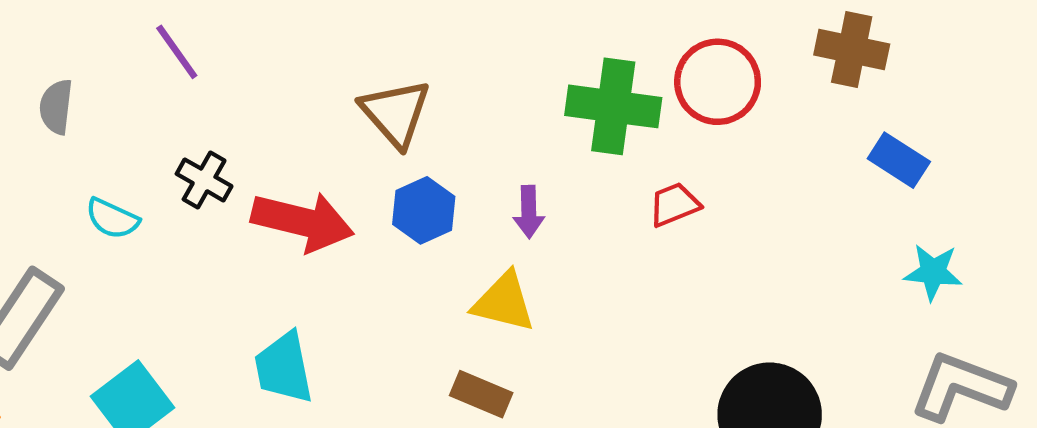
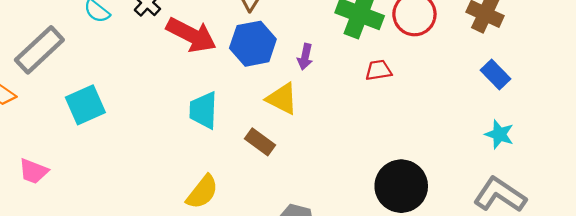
blue hexagon: (424, 210) -> (253, 44), size x1.4
cyan trapezoid: (284, 368) -> (203, 110), moved

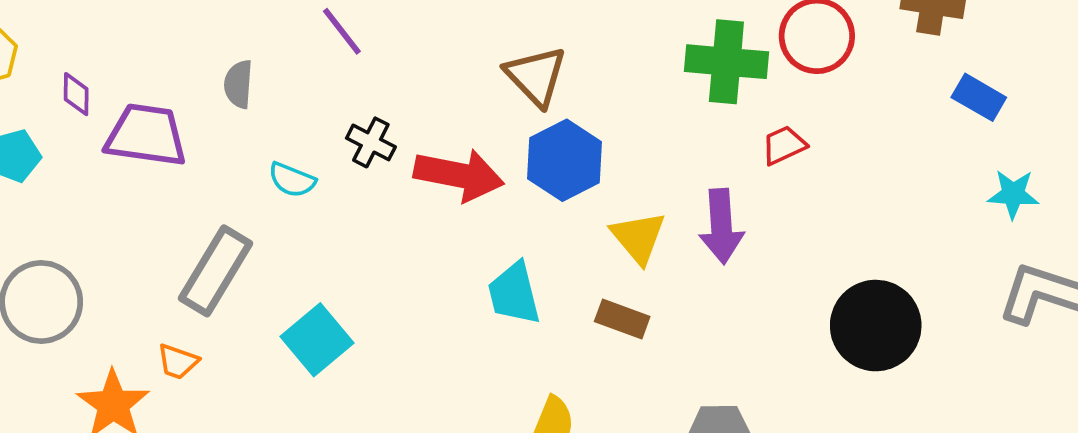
purple arrow: (305, 57) -> (721, 226), moved, size x1.6
yellow triangle: (282, 99) -> (638, 237), turned 39

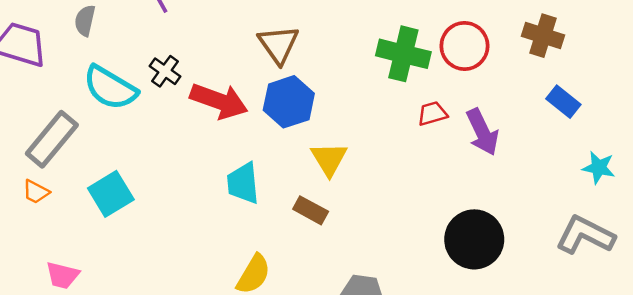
cyan semicircle: (292, 180) -> (110, 88), size x1.8
cyan star: (1013, 194) -> (599, 168), moved
purple arrow: (721, 226) -> (482, 132), moved, turned -30
orange trapezoid: (178, 362) -> (36, 192), moved

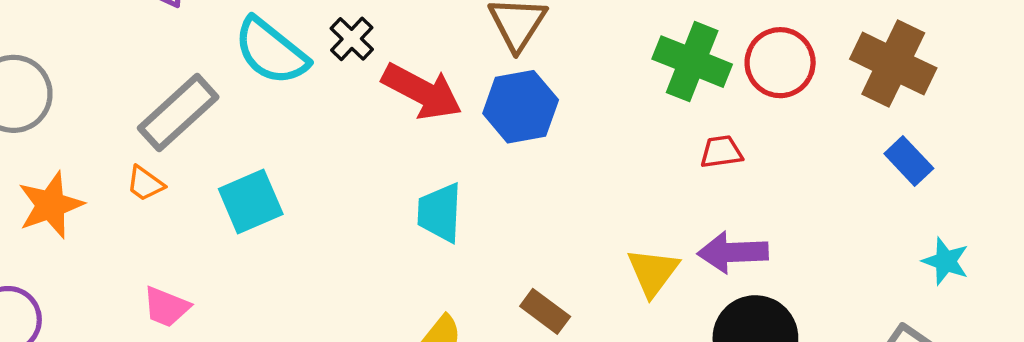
brown cross: (543, 36) -> (893, 64), size x1.4
purple arrow: (482, 132) -> (733, 252), moved, turned 105
yellow triangle: (329, 159) -> (653, 272), moved
brown rectangle: (311, 210) -> (545, 311), moved

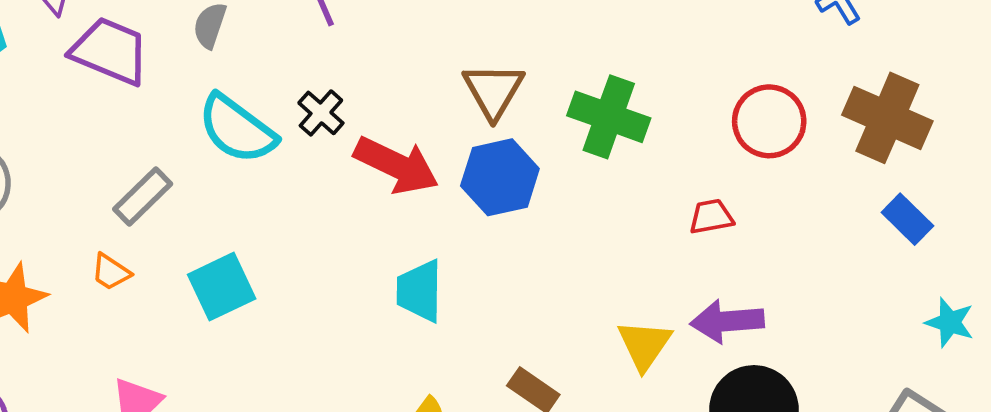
green cross: (692, 62) -> (609, 117), moved
gray rectangle: (178, 113) -> (143, 196), size x0.7

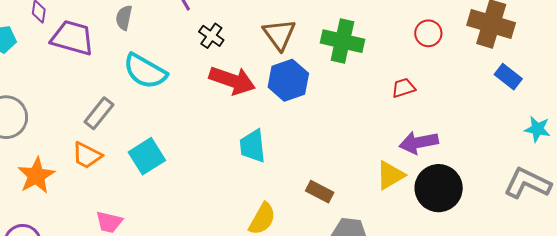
black cross: (321, 113) -> (211, 36), moved
red circle: (769, 121) -> (428, 33), size x0.7
orange trapezoid: (111, 272) -> (87, 155), size x1.4
yellow triangle: (644, 345) -> (390, 175), moved, turned 32

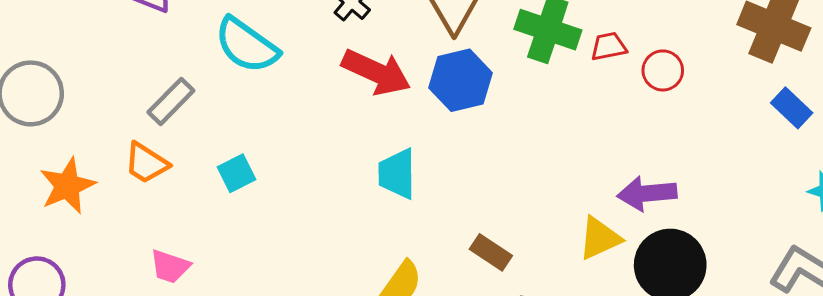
red circle: (428, 33) -> (663, 70), moved
red trapezoid: (403, 88) -> (609, 47), moved
cyan square: (147, 156) -> (237, 173), size x0.7

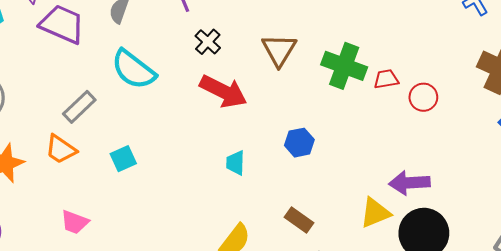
blue hexagon: (460, 80) -> (299, 143), moved, size x0.7
cyan trapezoid: (397, 174) -> (235, 163), size x0.7

